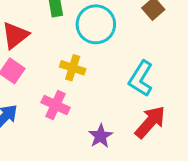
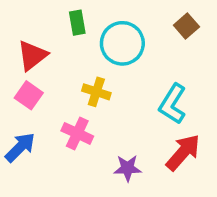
purple star: (101, 136) -> (128, 168), turned 30

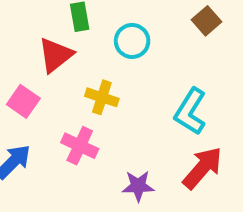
cyan circle: (122, 43) -> (132, 41), size x0.7
red triangle: (32, 55) -> (56, 55), moved

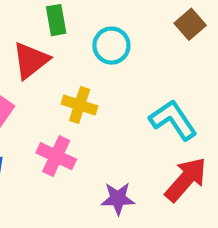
cyan L-shape: (190, 111) -> (173, 120), turned 114

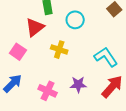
pink cross: (56, 156) -> (48, 91), moved
purple star: (118, 199) -> (78, 84), moved

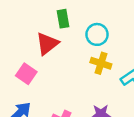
yellow cross: (59, 50) -> (101, 63), moved

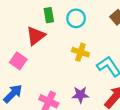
cyan circle: (97, 34) -> (76, 18), moved

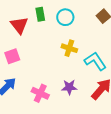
red triangle: (36, 36) -> (19, 25), moved, turned -30
pink square: (18, 61) -> (12, 56), turned 35

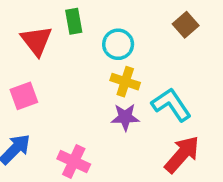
cyan circle: (65, 17) -> (118, 44), moved
purple star: (69, 87) -> (125, 117), moved

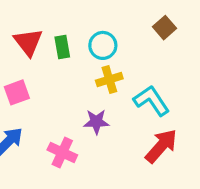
green rectangle: (74, 21) -> (62, 47), moved
yellow cross: (125, 82) -> (109, 79), turned -35
purple star: (125, 117) -> (96, 122), moved

